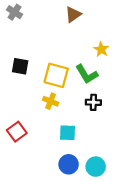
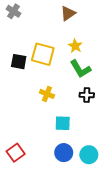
yellow star: (101, 49) -> (75, 46), moved
yellow square: (56, 75) -> (43, 54), moved
red square: (17, 132) -> (16, 153), moved

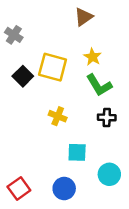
gray cross: (13, 11) -> (14, 35), moved
black square: (19, 62) -> (23, 76), turned 35
blue circle: (64, 153) -> (64, 188), moved
cyan circle: (89, 155) -> (109, 174), moved

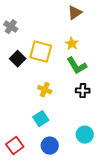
brown triangle: (84, 17) -> (75, 13), moved
cyan square: (77, 152) -> (41, 119), moved, turned -35

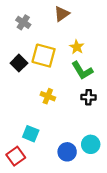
brown triangle: (75, 13) -> (62, 14), moved
gray cross: (11, 27) -> (23, 22), moved
cyan square: (41, 119) -> (31, 134), moved, turned -35
blue circle: (50, 146) -> (67, 152), moved

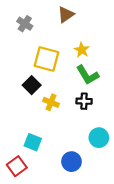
black square: (19, 63) -> (32, 85), moved
black cross: (89, 97) -> (84, 101), moved
cyan circle: (91, 144) -> (99, 138), moved

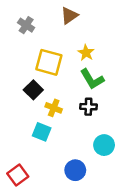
cyan square: (33, 142) -> (42, 132), moved

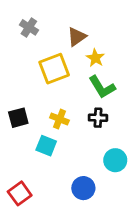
brown triangle: (69, 16) -> (77, 37), moved
yellow square: (49, 62) -> (54, 69), turned -36
black square: (33, 90) -> (18, 118), moved, turned 30

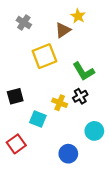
yellow star: (95, 58) -> (78, 16), moved
black cross: (98, 118) -> (80, 96), turned -32
yellow cross: (59, 119) -> (60, 103), moved
red square: (20, 193) -> (16, 144), moved

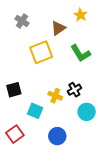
yellow star: (78, 16) -> (80, 15), moved
green L-shape: (83, 71) -> (80, 53), moved
cyan circle: (94, 131) -> (87, 112), moved
blue circle: (68, 154) -> (57, 136), moved

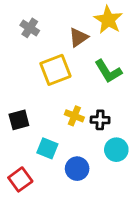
yellow star: (80, 15) -> (108, 20), size x1.5
black cross: (74, 90) -> (100, 120), turned 32
yellow cross: (55, 96) -> (74, 116), moved
blue circle: (57, 136) -> (77, 169), moved

